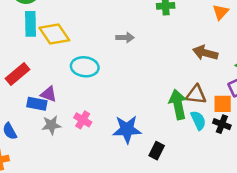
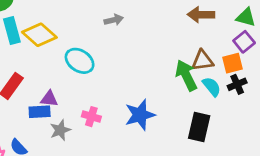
cyan ellipse: (85, 67) -> (80, 61), turned 40
black cross: (222, 124) -> (237, 84), turned -30
black rectangle: (157, 151) -> (199, 127), moved, size x1.5

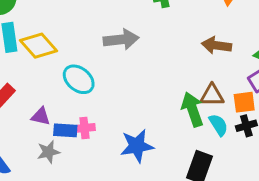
gray arrow: (114, 20) -> (121, 39), size x1.6
blue rectangle: (40, 112) -> (65, 130), moved
pink cross: (91, 117) -> (84, 128), moved, turned -30

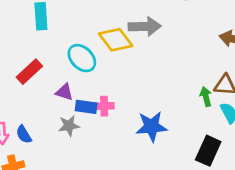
yellow diamond: (39, 46) -> (116, 40), moved
cyan ellipse: (79, 79) -> (82, 58), moved
green arrow: (192, 109) -> (206, 97), size x0.6

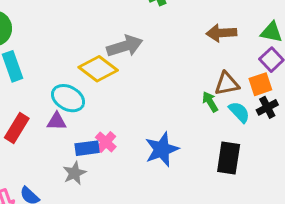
purple triangle: (64, 92) -> (57, 121), moved
pink cross: (104, 106) -> (106, 142), turned -30

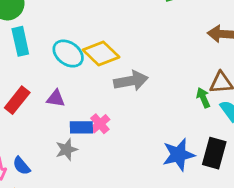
gray arrow: (125, 46) -> (131, 81), moved
cyan ellipse: (68, 98) -> (68, 54), moved
blue star: (162, 149) -> (179, 155), moved

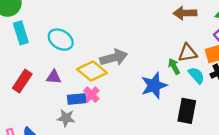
yellow diamond: (101, 54) -> (92, 71), moved
gray star: (67, 150) -> (66, 118), turned 30
blue star: (179, 155) -> (154, 85), moved

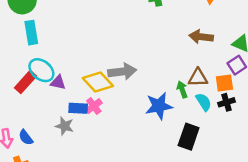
cyan ellipse: (61, 40) -> (41, 70), moved

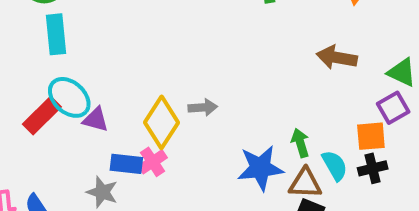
gray arrow: (122, 72) -> (203, 107), size x0.6
brown triangle: (198, 78) -> (305, 183), moved
yellow diamond: (98, 82) -> (162, 122), turned 72

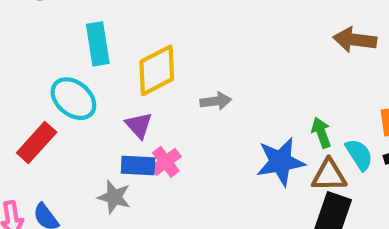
cyan rectangle: (56, 34) -> (98, 44), moved
red rectangle: (42, 115) -> (37, 143), moved
purple triangle: (96, 119) -> (139, 125), moved, turned 36
yellow diamond: (162, 122) -> (157, 70), moved, turned 33

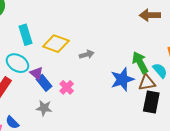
yellow diamond: (157, 70) -> (56, 44), turned 55
purple triangle: (139, 125) -> (37, 73), moved
green arrow: (321, 133) -> (140, 62), size x1.5
blue rectangle: (138, 166) -> (44, 83), moved, turned 56

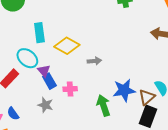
green arrow: (140, 62) -> (103, 105), moved
brown triangle: (147, 83) -> (147, 97), turned -42
pink cross: (67, 87) -> (70, 89), turned 32

